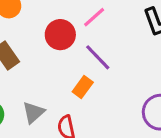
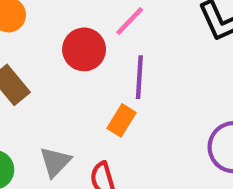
purple line: (98, 57) -> (139, 77), turned 52

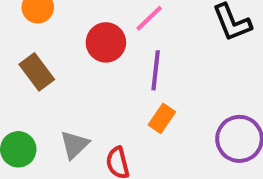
orange rectangle: (121, 120) -> (162, 118), moved

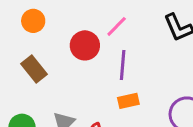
orange rectangle: (162, 118) -> (128, 101), turned 45

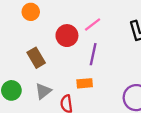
brown rectangle: (34, 69) -> (36, 58), moved
orange rectangle: (128, 101) -> (85, 83), moved

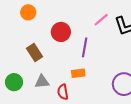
pink line: (93, 25) -> (101, 20), moved
gray triangle: (43, 91) -> (42, 82), turned 35

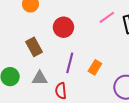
purple line: (85, 47) -> (70, 63), moved
orange rectangle: (78, 73) -> (95, 67), moved, turned -56

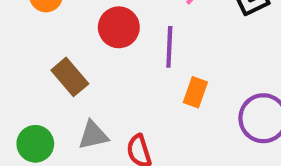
purple line: (70, 63) -> (169, 47), moved

